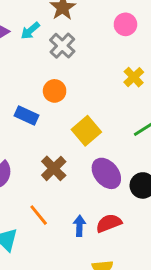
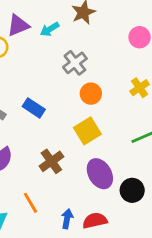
gray cross: (62, 46) -> (75, 63), moved
orange circle: (55, 91) -> (91, 94), moved

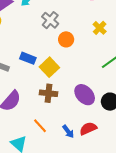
yellow square: (87, 131) -> (49, 67), moved
brown cross: (51, 161) -> (49, 93), turned -36
blue arrow: (67, 219) -> (68, 131), turned 144

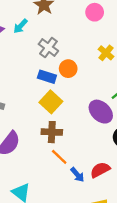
blue rectangle: (28, 58) -> (47, 77), moved
purple ellipse: (85, 95) -> (101, 112), moved
orange line: (40, 126) -> (59, 157), moved

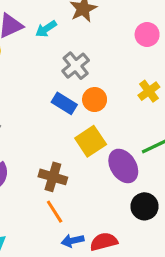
yellow square: (51, 102) -> (91, 141), moved
blue arrow: (77, 175) -> (73, 241), turned 105

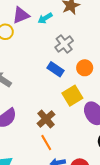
orange circle: (95, 100) -> (85, 68), moved
brown cross: (53, 177) -> (46, 119), turned 30

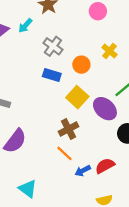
brown cross: (46, 119) -> (69, 129), moved, turned 30

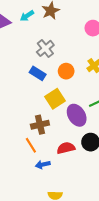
cyan arrow: (25, 26) -> (27, 16), moved
red semicircle: (105, 166) -> (66, 148), moved

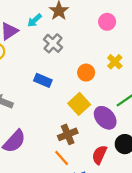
gray cross: (45, 48) -> (53, 43), moved
blue rectangle: (38, 73) -> (43, 80), moved
red semicircle: (66, 148) -> (99, 155), turned -42

